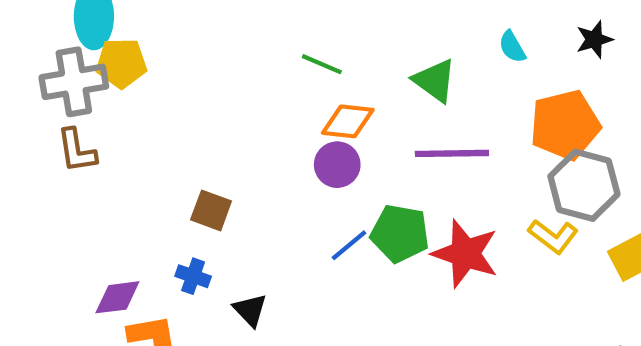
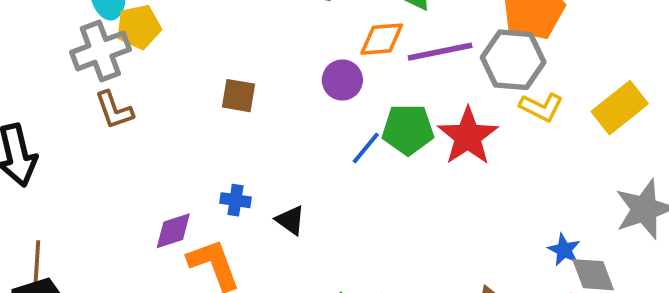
orange diamond: (348, 121) -> (382, 39), moved
gray hexagon: (584, 185) -> (513, 60), moved
brown square: (211, 210) -> (239, 96), moved
red star: (465, 254) -> (468, 136), turned 30

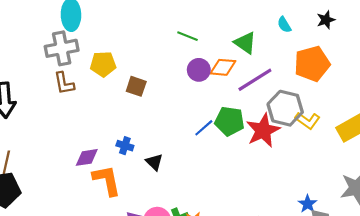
yellow pentagon: (139, 27) -> (103, 64), moved
purple line: (440, 52) -> (255, 80), turned -30
gray hexagon: (513, 60) -> (285, 108), moved
purple circle: (342, 80) -> (199, 70), moved

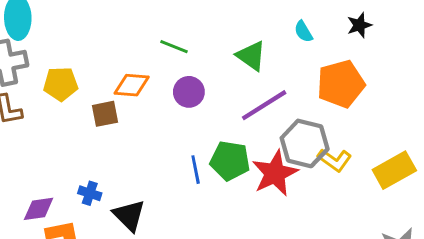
orange diamond: (223, 67) -> (132, 85), moved
brown square: (136, 86) -> (105, 114), turned -30
blue line: (204, 128) -> (196, 170), turned -60
black triangle: (154, 162) -> (129, 215), size x1.4

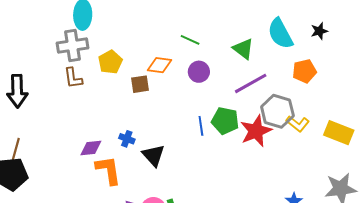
cyan semicircle: (303, 32) -> (280, 34), size x2.0
yellow pentagon: (61, 84) -> (110, 62), turned -30
orange pentagon: (341, 84) -> (304, 71), size x0.7
yellow rectangle: (394, 170) -> (339, 133), turned 48

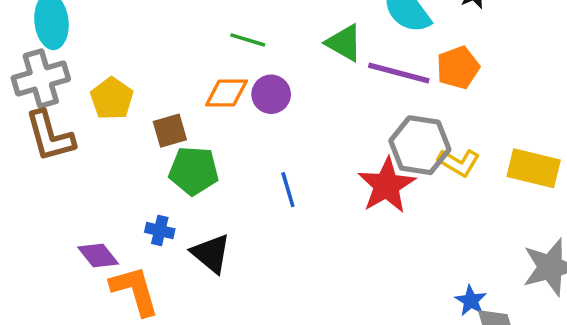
orange diamond: (159, 65) -> (226, 93), moved
brown L-shape: (73, 78) -> (50, 136), size x1.4
purple line: (251, 83) -> (399, 73), moved, turned 52
green pentagon: (225, 121) -> (194, 171), moved
purple diamond: (91, 148) -> (98, 256), turned 65

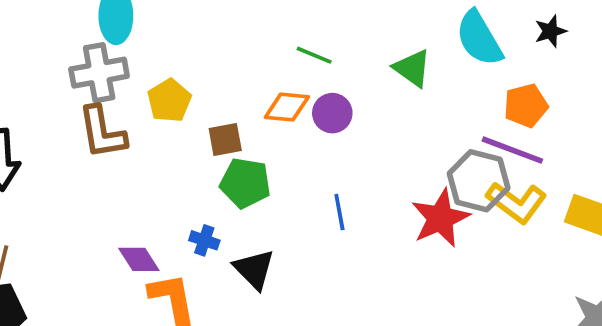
purple line: (399, 73) -> (512, 150), moved
yellow L-shape: (459, 162) -> (516, 202), size x1.4

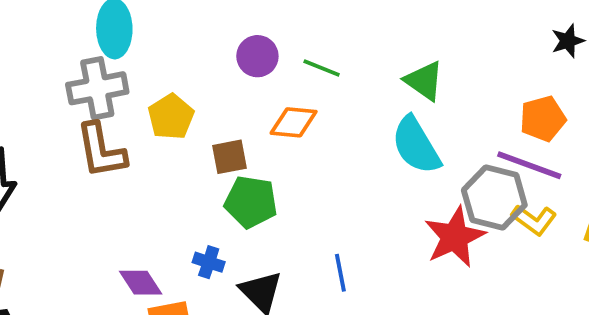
cyan semicircle: (479, 38) -> (416, 145), moved
purple circle: (332, 113) -> (257, 56), moved
yellow L-shape: (516, 202) -> (534, 220), size x0.7
blue line: (339, 212) -> (340, 273), moved

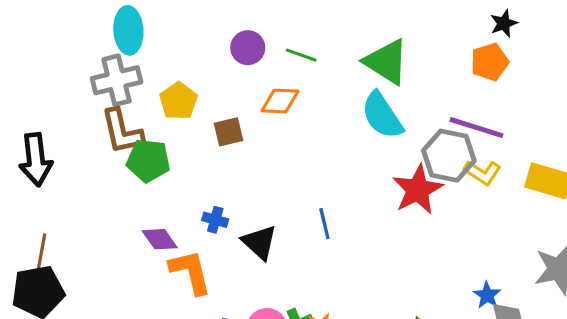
green triangle: (424, 81) -> (386, 62), size x1.4
orange pentagon: (543, 119) -> (490, 62), moved
green pentagon: (251, 202) -> (148, 161), moved

